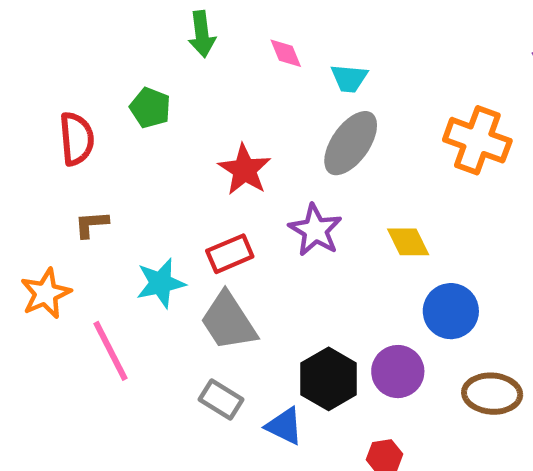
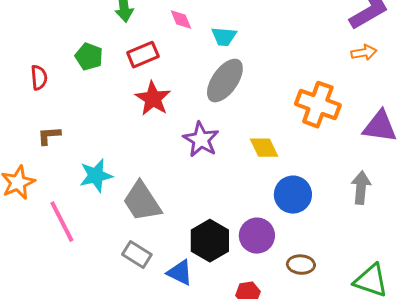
red semicircle: (77, 139) -> (39, 78), size x0.7
orange cross: (477, 140) -> (318, 105), moved
red rectangle: (230, 254) -> (143, 55), moved
brown ellipse: (492, 394) -> (301, 265), moved, size x0.7

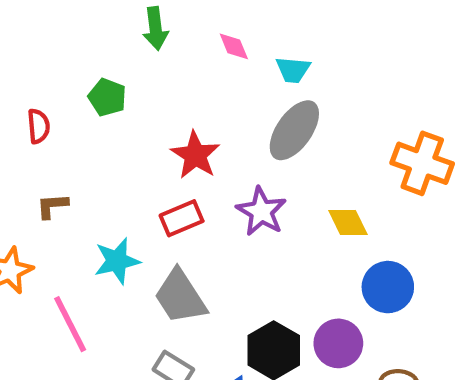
red rectangle: (143, 55) -> (182, 218), moved

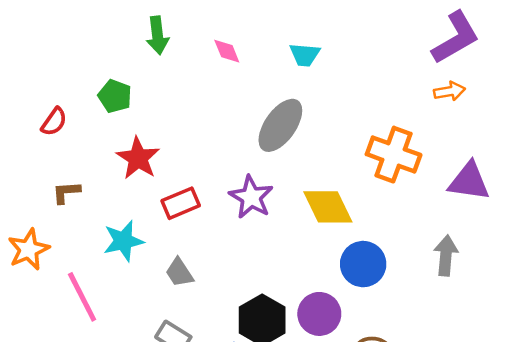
cyan trapezoid: (293, 70) -> (305, 55), moved
red semicircle: (39, 126) -> (54, 122), turned 40
red star: (195, 155) -> (138, 158), moved
yellow diamond: (348, 222) -> (328, 207), size x1.4
gray trapezoid: (180, 297) -> (179, 273), size x0.6

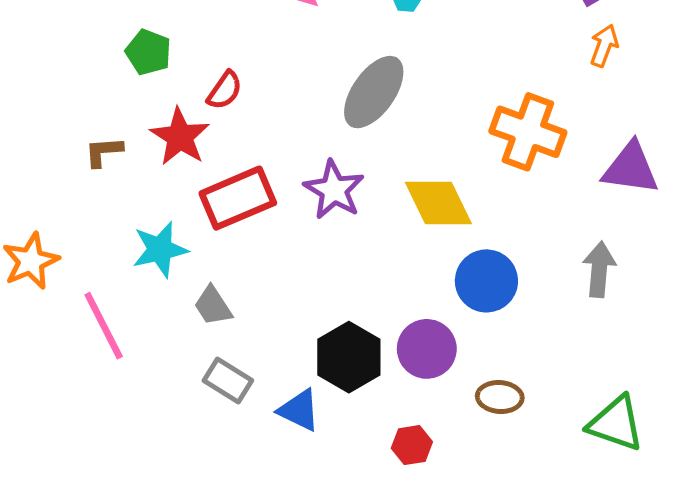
orange arrow: (450, 91) -> (604, 46), turned -60
red semicircle: (54, 122) -> (225, 90), moved
brown L-shape: (66, 192) -> (104, 152), moved
red rectangle: (181, 203) -> (238, 198), size x1.4
gray trapezoid: (179, 273) -> (213, 306), moved

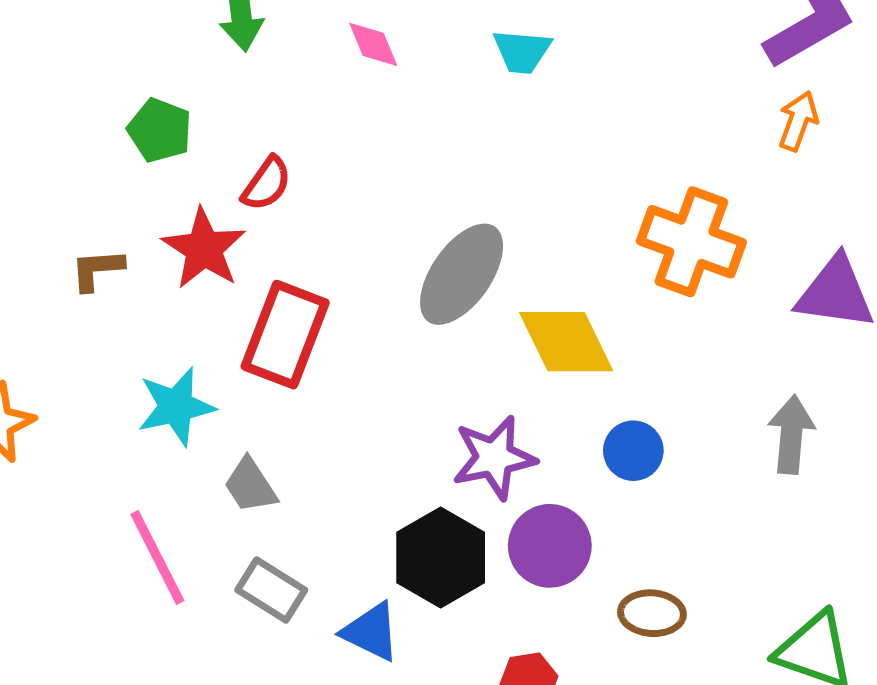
gray ellipse: (374, 92) -> (462, 274), moved
purple star: (334, 190) -> (494, 458), moved, turned 30
red rectangle: (238, 198) -> (285, 335), turned -46
blue circle: (486, 281) -> (633, 451), size x0.7
pink line: (104, 326) -> (157, 557), moved

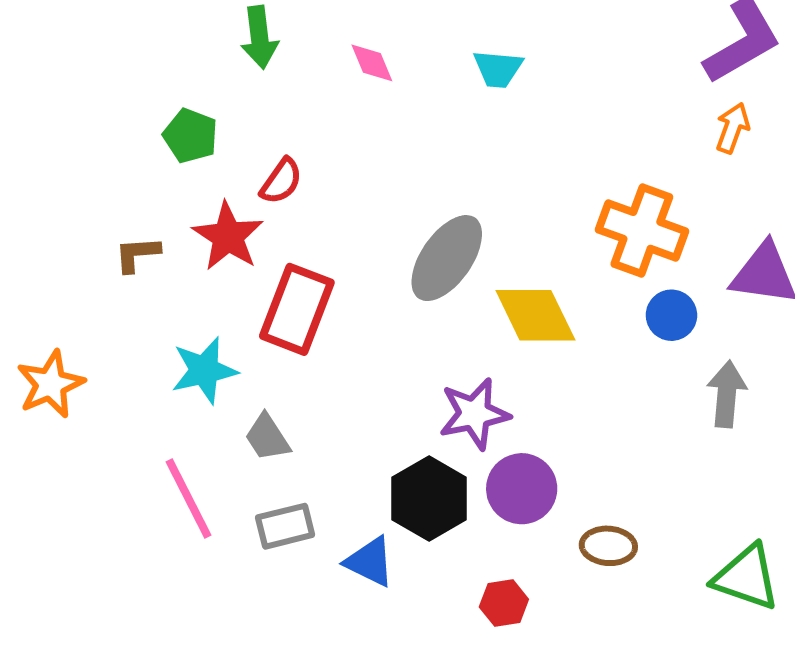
blue circle: (633, 451) -> (671, 315), moved
gray rectangle: (271, 590) -> (285, 526), turned -46

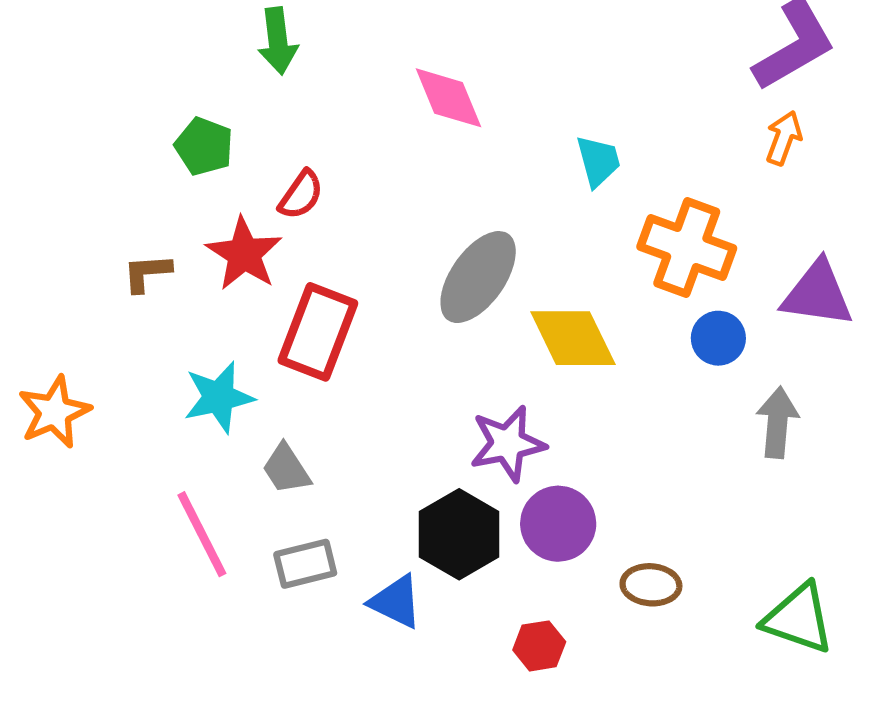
pink diamond: (372, 63) -> (449, 98), moved, size x1.5
cyan trapezoid: (498, 69) -> (598, 161), moved, turned -110

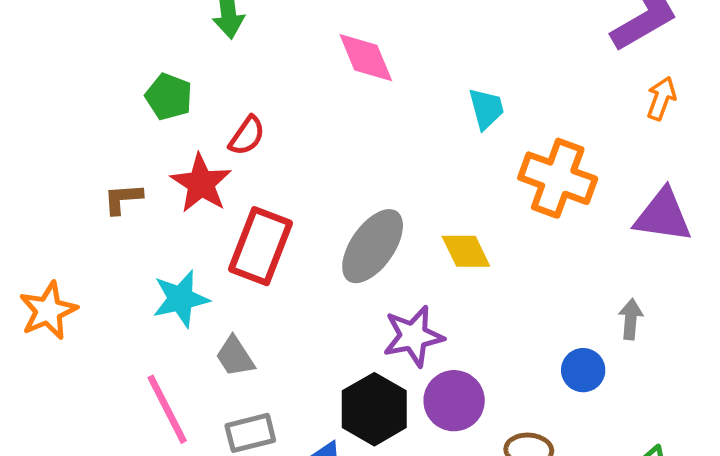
orange arrow: (784, 138) -> (661, 98), moved
gray ellipse: (478, 277) -> (373, 246), moved
yellow diamond: (573, 338) -> (466, 251), size x0.7
blue circle: (718, 338) -> (583, 370), moved
gray arrow: (777, 422) -> (631, 319), size x0.7

